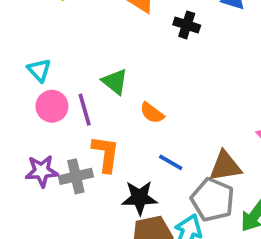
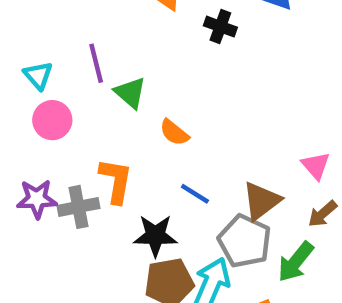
purple line: (85, 110) -> (96, 63), moved
brown triangle: (225, 166) -> (261, 201), turned -30

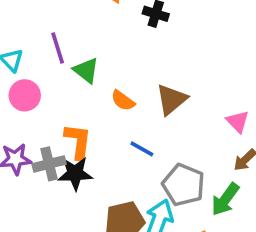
brown triangle: (261, 201) -> (171, 99), moved
black star: (155, 236) -> (75, 173), moved

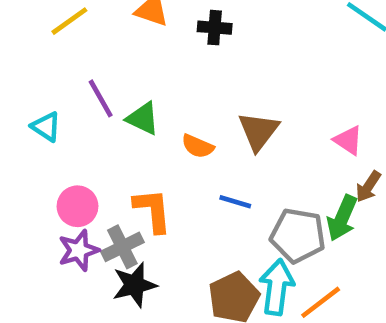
pink circle: (25, 95) -> (78, 206), moved
black star: (75, 173) -> (134, 285), moved
green arrow: (225, 199) -> (342, 218), moved

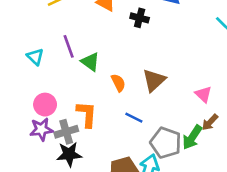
orange semicircle: (198, 146) -> (118, 83), turned -150

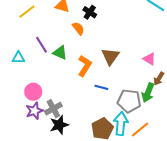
black cross: (140, 18) -> (90, 12), turned 32
cyan triangle: (35, 57) -> (18, 58), turned -32
orange semicircle: (118, 83) -> (78, 28), moved
orange L-shape: (87, 114) -> (85, 66), moved, turned 40

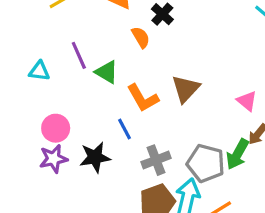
orange L-shape: (85, 66) -> (143, 98), turned 110
blue line: (101, 87) -> (125, 129), moved, turned 40
gray cross: (53, 109) -> (156, 160), moved
black star: (59, 125) -> (95, 157), moved

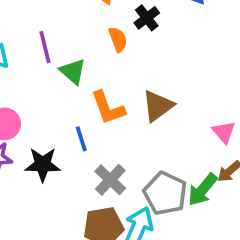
gray cross: (156, 160) -> (110, 180), turned -36

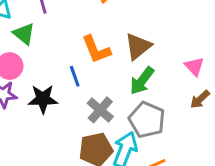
green triangle: (73, 71) -> (24, 34), moved
green arrow: (203, 190) -> (142, 81), moved

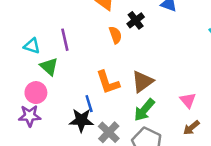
black star: (43, 99) -> (81, 120), moved

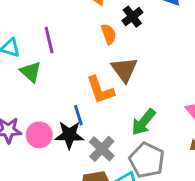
brown triangle: (142, 82) -> (124, 70), moved, turned -30
pink circle: (36, 93) -> (39, 135), moved

